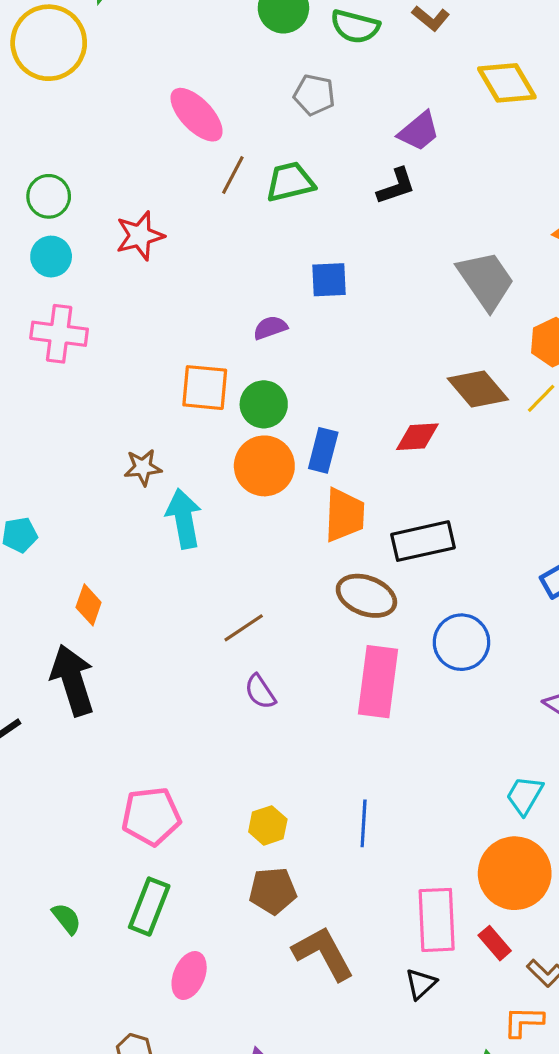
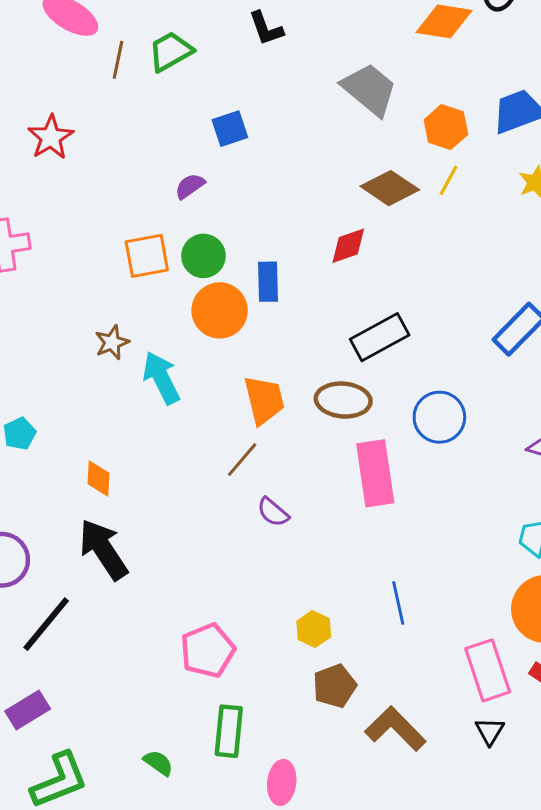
black L-shape: (396, 186) -> (266, 28), turned 105
orange trapezoid: (344, 515) -> (264, 400), moved

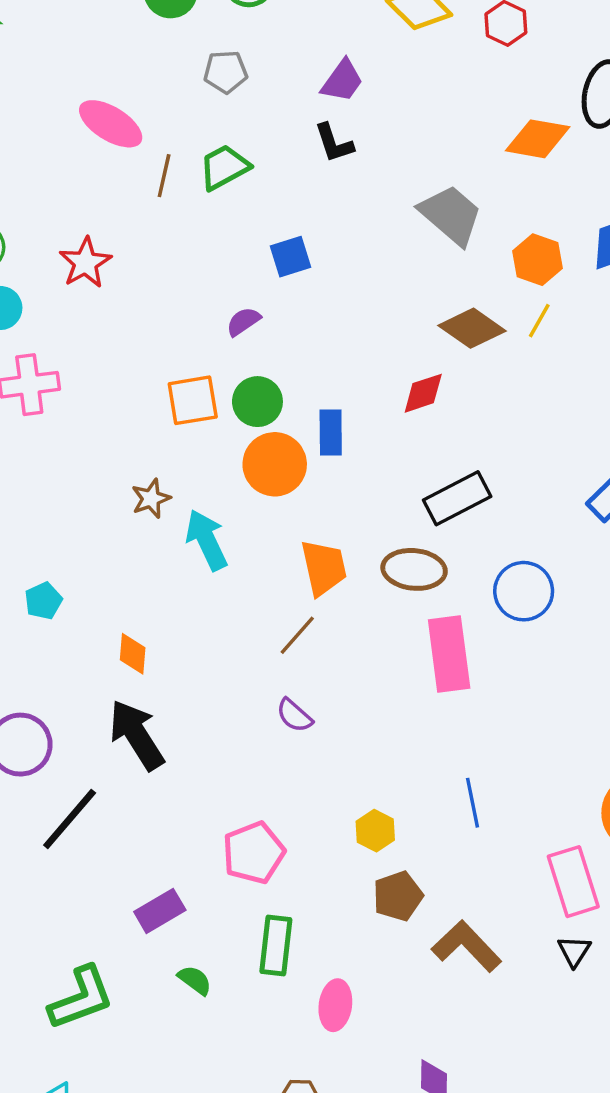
purple semicircle: (273, 512) -> (294, 716), moved
purple rectangle: (28, 710) -> (160, 911), moved

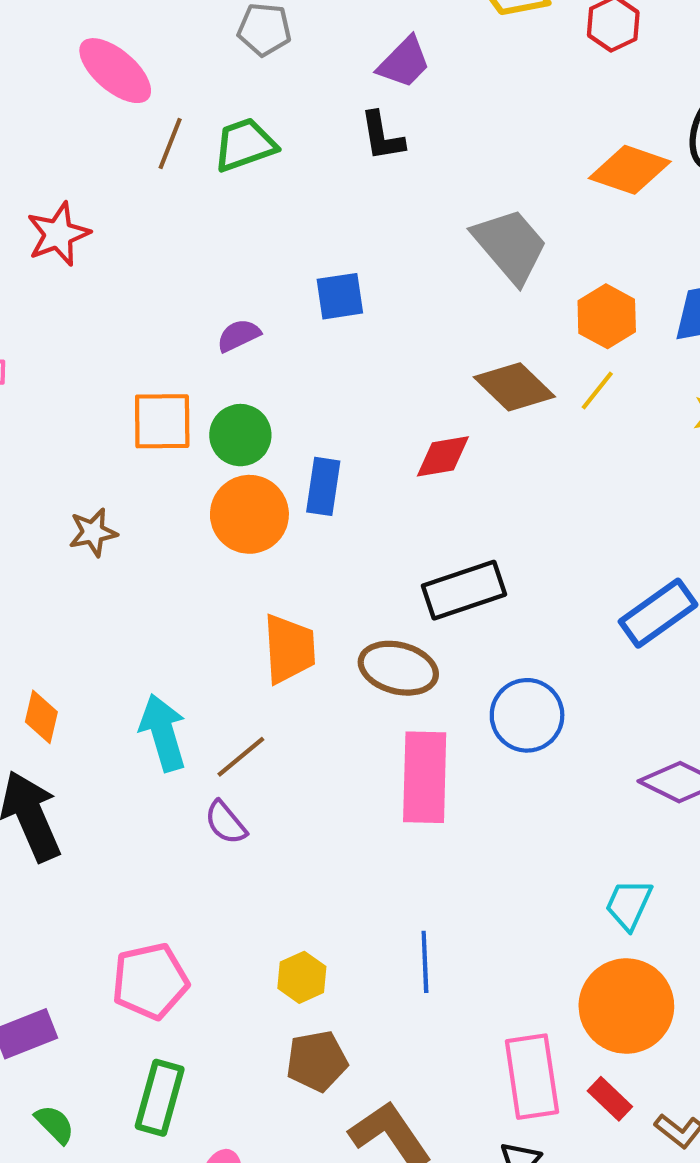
blue square: (291, 257) -> (340, 296), moved
cyan arrow: (207, 540) -> (163, 733), moved
brown line: (297, 635) -> (241, 757), moved

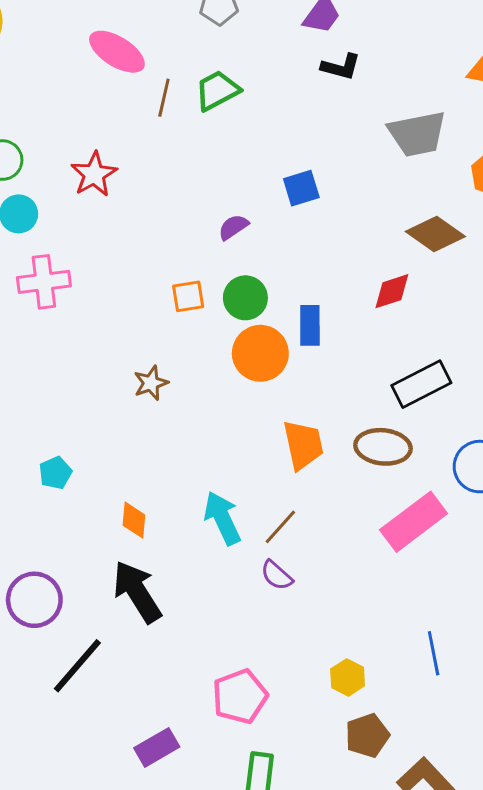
black L-shape: (382, 136) -> (341, 67), moved, turned -57
gray trapezoid: (510, 246) -> (417, 134), turned 128
orange square: (162, 421) -> (188, 296), size x0.7
pink rectangle: (425, 777) -> (414, 522), turned 60

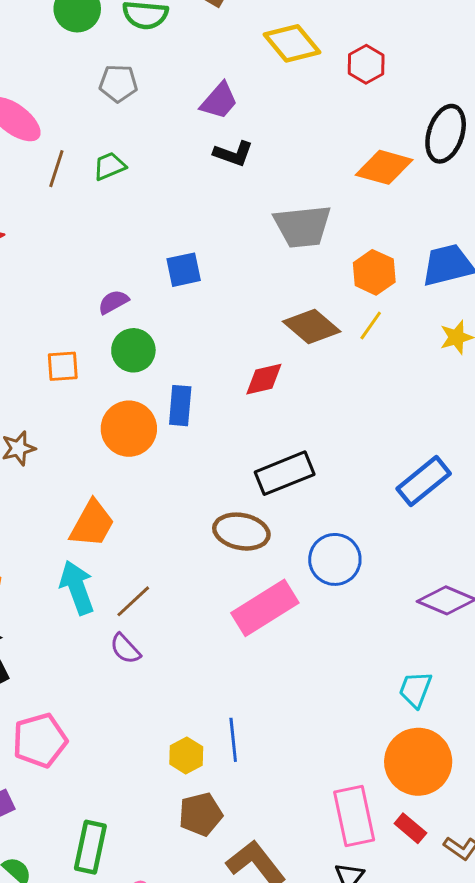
green trapezoid: (217, 91) -> (110, 166), size x0.7
green circle: (245, 298) -> (133, 350), moved
orange trapezoid: (303, 445) -> (92, 524), moved, turned 36
blue line: (434, 653) -> (233, 740), moved
pink pentagon: (240, 696) -> (40, 740), moved

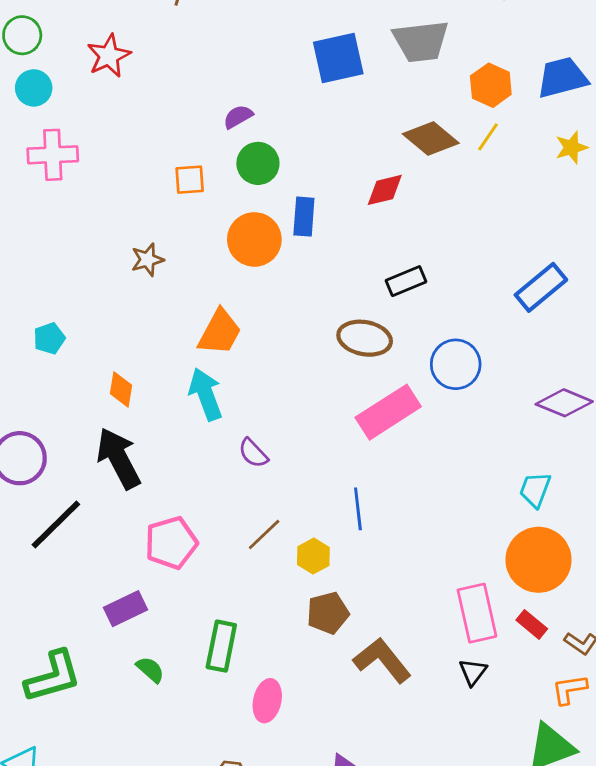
blue square: (184, 270) -> (338, 58), moved, size x1.5
black rectangle: (285, 473) -> (406, 281), size x0.7
brown line: (133, 601) -> (264, 534), moved
blue line: (233, 740) -> (358, 509), moved

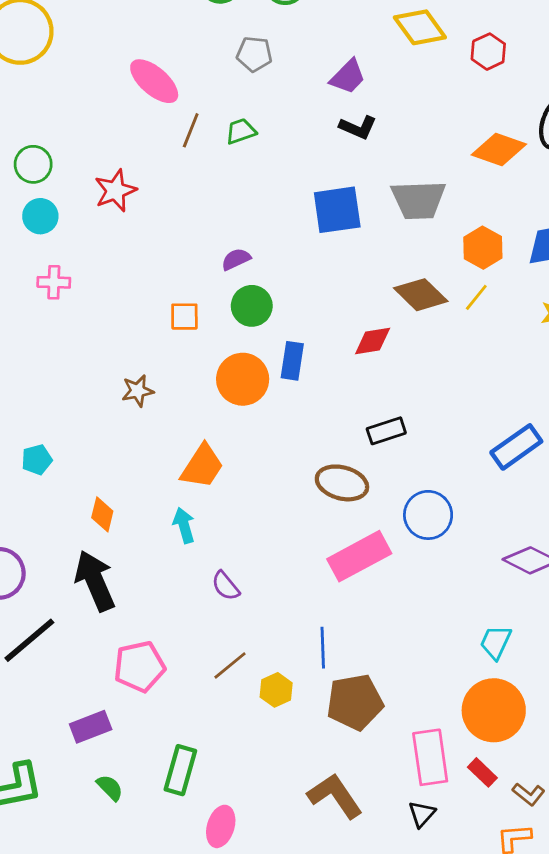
pink cross: (53, 155) -> (54, 282), size x0.7
cyan arrow: (206, 394) -> (184, 525), size x0.7
brown pentagon: (328, 613) -> (355, 702), moved, size x1.4

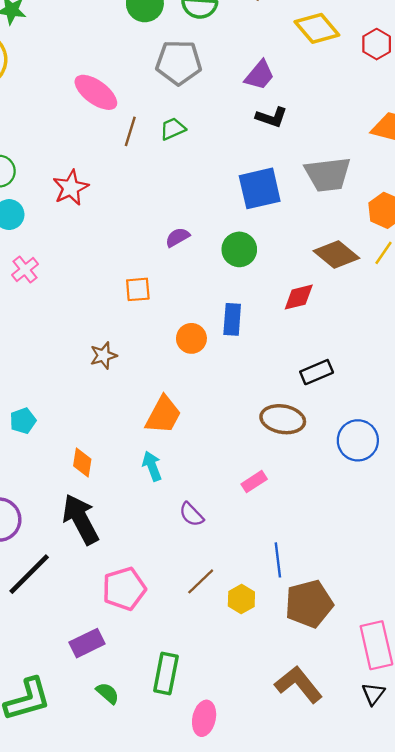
gray pentagon: (254, 54) -> (179, 62), size x1.5
pink cross: (54, 282) -> (25, 270), turned -36
green circle: (252, 306) -> (239, 249), moved
orange circle: (243, 379) -> (191, 338), size x0.7
pink rectangle: (359, 556) -> (254, 482), moved, size x0.5

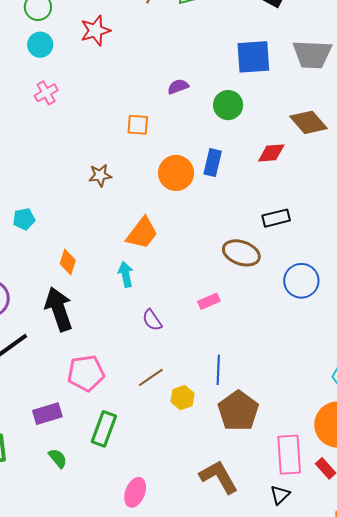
orange circle: (191, 338) -> (176, 173), size x1.4
brown pentagon: (309, 604) -> (238, 411), turned -30
green rectangle: (166, 674) -> (104, 429), moved

